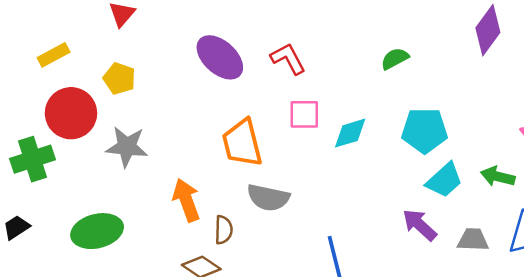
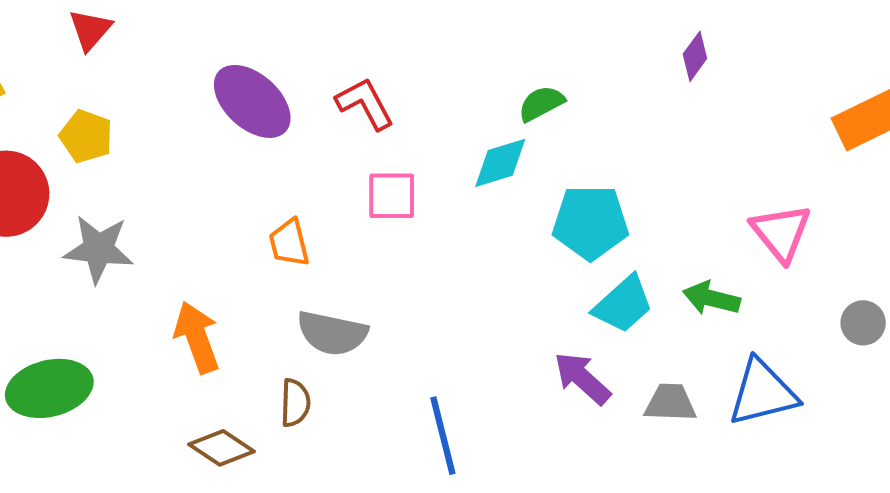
purple diamond: (488, 30) -> (695, 56), size x0.6
cyan diamond: (350, 133) -> (500, 163), moved
orange trapezoid: (242, 143) -> (289, 243), size x0.6
brown semicircle: (224, 230) -> (295, 403), moved

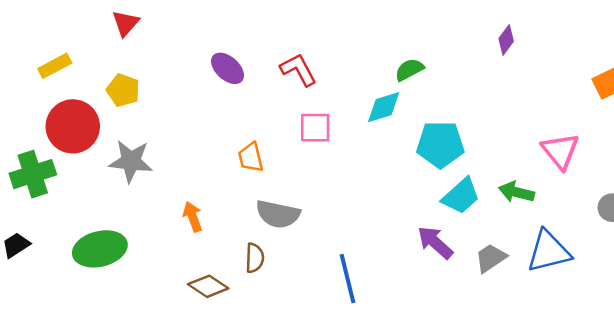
purple ellipse: (252, 101) -> (228, 68), size x0.7
orange arrow: (197, 337) -> (193, 217), size x0.7
gray trapezoid: (670, 403) -> (491, 258), turned -36

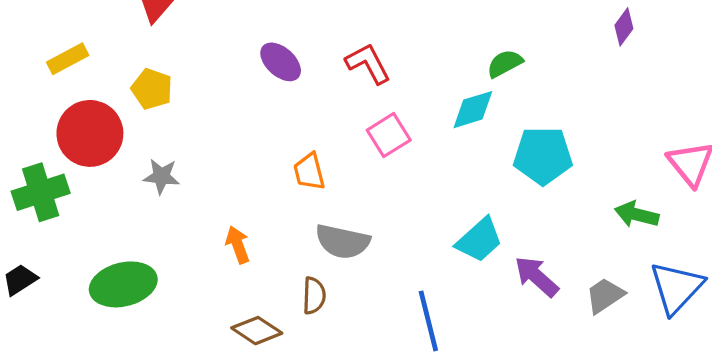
pink square: (315, 128) -> (389, 135), turned -32
gray star: (131, 161) -> (161, 176), size x0.7
cyan trapezoid: (461, 196) -> (479, 240), moved
blue triangle: (549, 251) -> (676, 288), turned -33

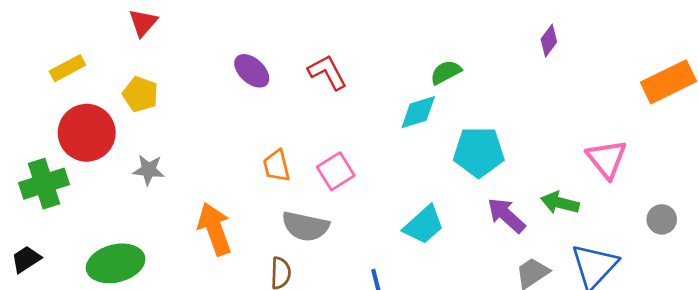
pink square: (389, 135) -> (336, 171), moved
orange arrow: (238, 245) -> (215, 229), size x1.6
purple arrow: (537, 276) -> (506, 215), moved

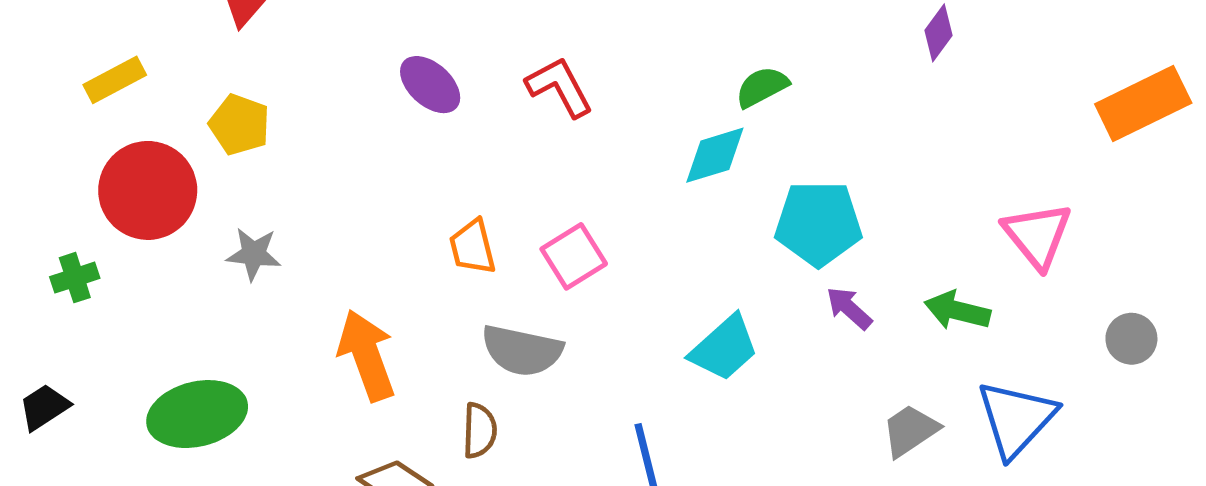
green cross: (44, 184) -> (75, 278), size x0.6
purple arrow: (506, 215) -> (849, 308), moved, size x0.7

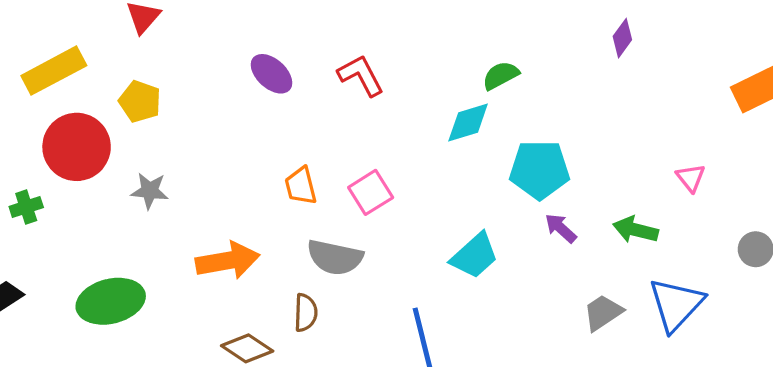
yellow rectangle: (115, 80) -> (54, 71), size x1.5
pink triangle: (1037, 235) -> (691, 178), size x0.6
orange arrow: (367, 355) -> (228, 261), turned 100

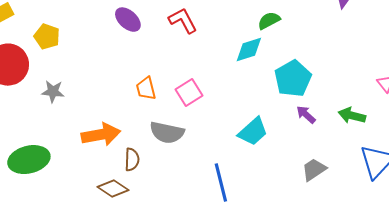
cyan pentagon: (540, 170) -> (293, 79), turned -30
brown semicircle: (306, 313) -> (132, 160), moved
gray trapezoid: (603, 313) -> (314, 170), moved

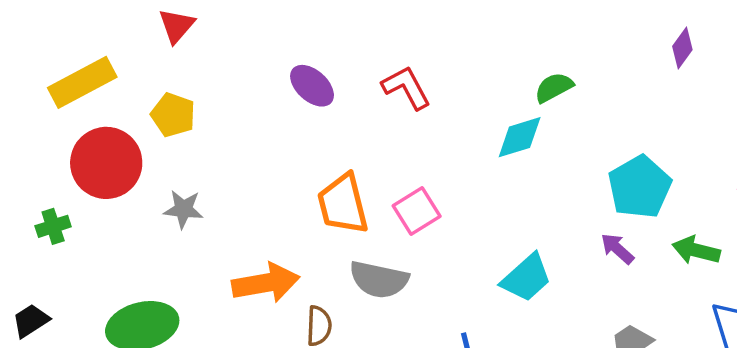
cyan pentagon: (293, 79) -> (640, 187), moved
orange trapezoid: (146, 89) -> (343, 204), size x1.5

